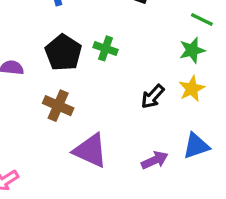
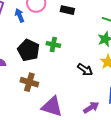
black arrow: (153, 96) -> (85, 70), turned -91

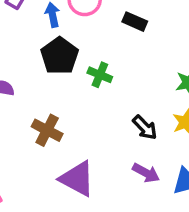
black pentagon: (28, 50) -> (60, 56), moved
purple arrow: (91, 107) -> (146, 173), moved, turned 49

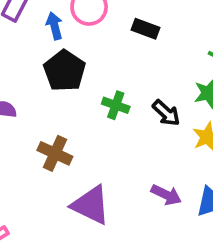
green cross: (100, 75) -> (116, 105), moved
black arrow: (145, 127) -> (166, 113), moved

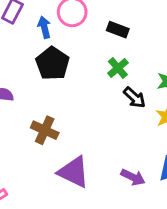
green cross: (116, 105) -> (118, 68), moved, turned 30
purple arrow: (166, 195) -> (133, 177), moved

